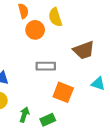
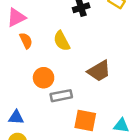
orange circle: (35, 30) -> (44, 78), moved
cyan triangle: (98, 84) -> (121, 126), moved

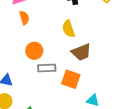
yellow semicircle: (62, 41) -> (68, 29), moved
orange square: (85, 121) -> (71, 79), moved

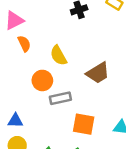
yellow semicircle: (68, 29) -> (58, 55), moved
orange square: (71, 79) -> (84, 124), moved

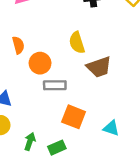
orange semicircle: (24, 44) -> (18, 45), moved
yellow semicircle: (58, 55) -> (77, 43), moved

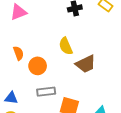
gray rectangle: (55, 85) -> (46, 92), moved

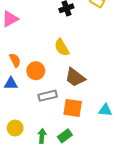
brown trapezoid: (86, 64) -> (75, 77), moved, turned 70
blue triangle: (11, 98) -> (11, 84), moved

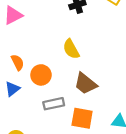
blue triangle: (11, 84) -> (12, 89), turned -40

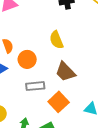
orange square: (82, 118) -> (59, 102), turned 30

